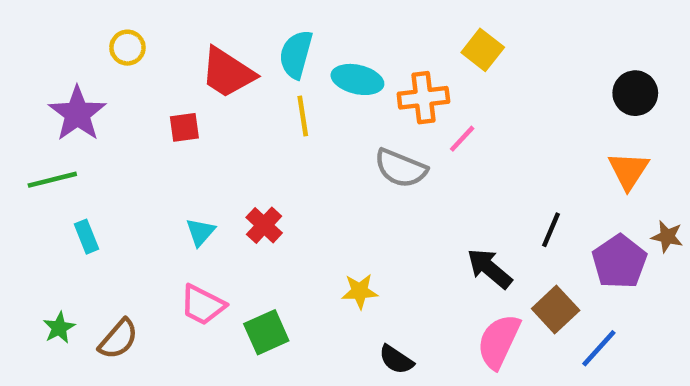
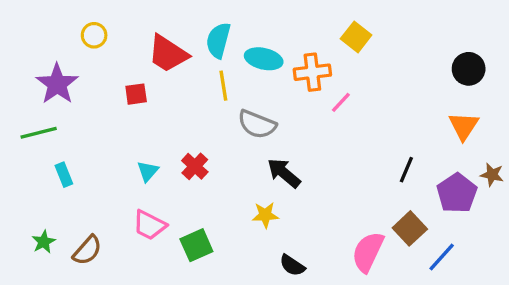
gray semicircle: (401, 168) -> (257, 124), moved
black arrow: (490, 268) -> (284, 173), moved

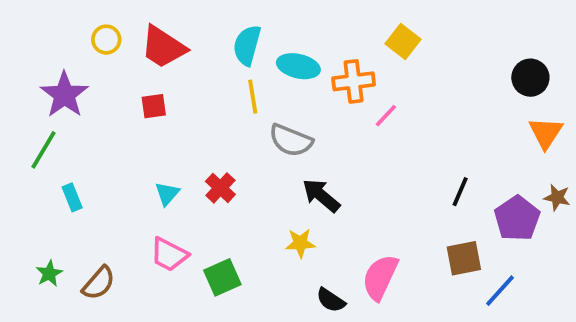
red trapezoid: (168, 54) -> (163, 47), moved
orange triangle: (464, 126) -> (546, 133), moved
green line: (39, 133) -> (44, 150), turned -45
brown square: (410, 228) -> (464, 258), turned 32
pink semicircle: (368, 252) -> (380, 277), moved

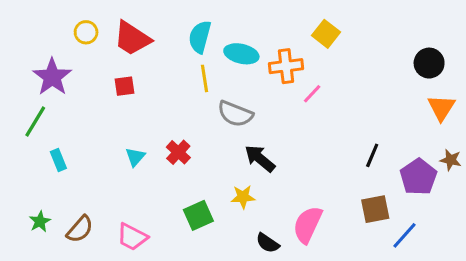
pink trapezoid: (169, 254) -> (132, 237), moved
green square: (222, 277) -> (198, 215), moved

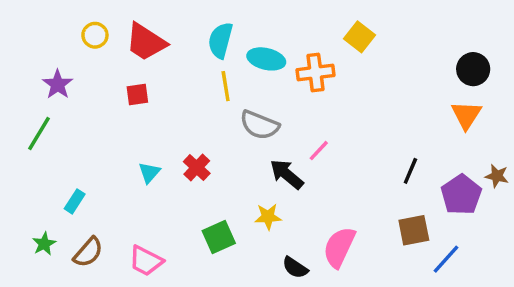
purple star: (52, 77) -> (58, 84), size x0.7
pink line: (312, 94) -> (319, 151), moved
orange triangle: (441, 108) -> (466, 115), moved
cyan rectangle: (58, 160) -> (75, 201), moved, turned 55

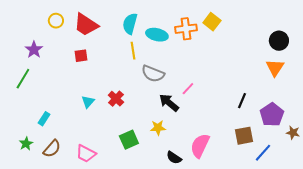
orange cross: (315, 73) -> (186, 29), moved
brown star: (497, 176) -> (293, 133), moved

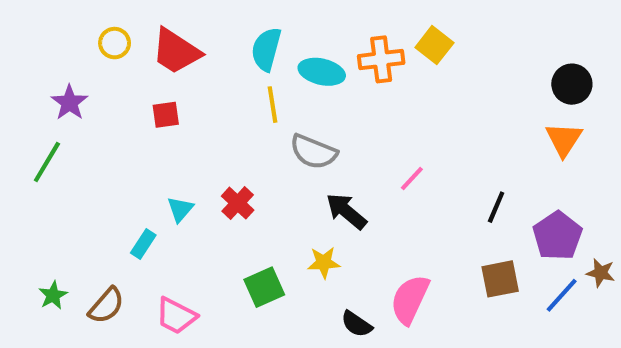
pink line: (188, 89) -> (412, 178), moved
cyan rectangle: (44, 119) -> (143, 244), moved
blue line: (263, 153) -> (562, 295), moved

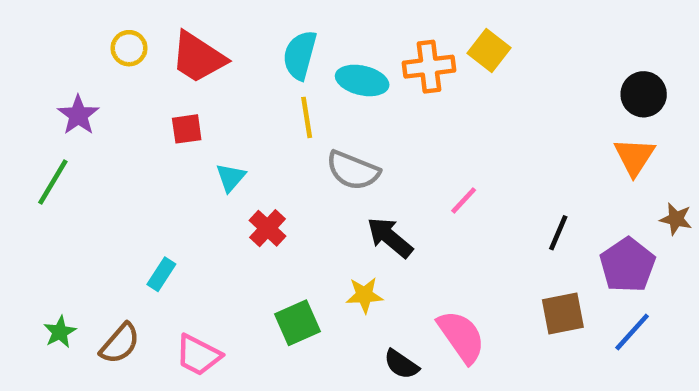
cyan triangle: (180, 209) -> (231, 177), moved
brown star: (601, 273) -> (676, 219), moved
pink semicircle: (410, 299) -> (461, 337), turned 120

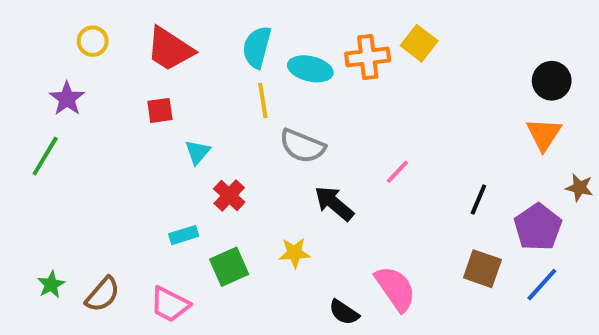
yellow circle: (129, 48) -> (93, 41), moved
cyan rectangle: (161, 274) -> (184, 235), moved, turned 40
yellow star: (364, 295) -> (294, 253), moved
brown square: (563, 314) -> (482, 269), turned 30
green square: (297, 323) -> (229, 267), moved

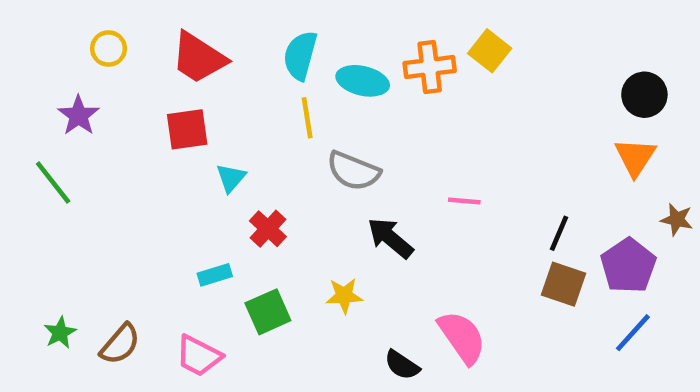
red square: (160, 110) -> (187, 129), size x1.4
green line: (45, 156) -> (53, 182), turned -69
pink line: (397, 172) -> (464, 201), turned 52
brown square: (482, 269) -> (564, 284), moved

